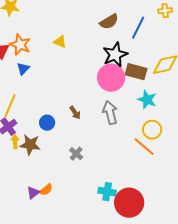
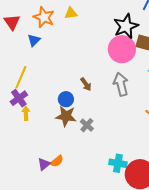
yellow triangle: (60, 42) -> (71, 13), turned -32
orange star: (20, 45) -> (44, 17), moved
blue circle: (47, 123) -> (66, 99), moved
brown star: (30, 145) -> (66, 116), moved

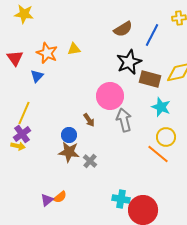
pink circle: (122, 49) -> (110, 96), moved
yellow arrow: (26, 113) -> (18, 146), moved, turned 104

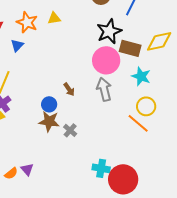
pink circle: (110, 96) -> (106, 60), moved
orange semicircle: (60, 197) -> (11, 173), moved
purple triangle: (47, 200) -> (27, 169), turned -32

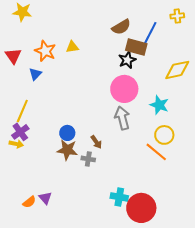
black star: (109, 31) -> (127, 60), size x0.7
brown rectangle: (130, 48) -> (136, 47), moved
brown arrow: (69, 89) -> (96, 142), moved
gray cross: (70, 130) -> (88, 159), turned -32

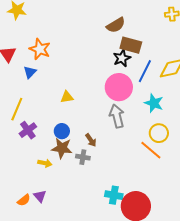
blue line: (150, 33) -> (145, 71), moved
yellow triangle: (72, 47) -> (67, 97), moved
purple cross: (20, 132) -> (28, 130), moved
yellow arrow: (16, 144) -> (45, 163), moved

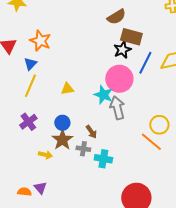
cyan star: (154, 103) -> (103, 95), moved
yellow line: (17, 109) -> (30, 86), moved
brown star: (62, 148) -> (62, 140), turned 30
cyan cross: (114, 195) -> (103, 159), moved
orange semicircle: (24, 200) -> (24, 192), turned -136

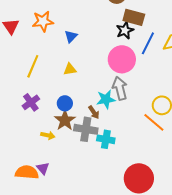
orange star: (40, 41) -> (43, 21), turned -30
blue triangle: (30, 64) -> (71, 36), moved
cyan star: (103, 95) -> (106, 99), moved, turned -30
gray cross: (83, 149) -> (86, 129), size x1.6
orange semicircle: (24, 192) -> (27, 172), size x1.6

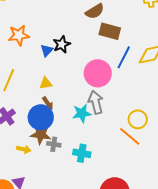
black star: (125, 30) -> (62, 44), moved
blue circle: (65, 103) -> (41, 117), size x1.6
brown arrow: (94, 112) -> (48, 103), moved
brown star: (65, 120) -> (41, 134), turned -30
gray cross: (86, 129) -> (54, 144), moved, size x0.6

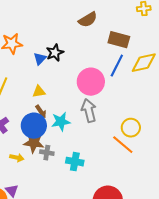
brown rectangle: (110, 31) -> (119, 40), moved
cyan star: (82, 113) -> (61, 122), moved

